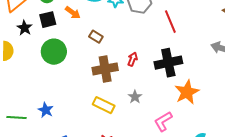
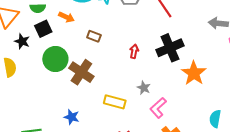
brown cross: (105, 69) -> (81, 72), moved, turned -35
blue star: (46, 110) -> (72, 117), moved
pink L-shape: (163, 121) -> (158, 108), moved

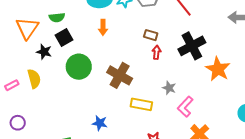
orange arrow: (66, 17) -> (103, 27), moved, turned 70
brown rectangle: (94, 36) -> (151, 35), moved
brown cross: (81, 72) -> (120, 75), moved

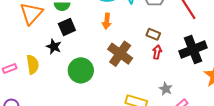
black star: (44, 52) -> (54, 47), moved
green circle: (79, 67) -> (81, 70), moved
brown cross: (120, 75) -> (120, 54), moved

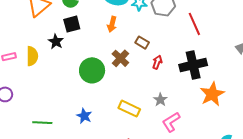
brown rectangle: (153, 34) -> (142, 43), moved
brown cross: (120, 54) -> (120, 58), size x0.7
green circle: (81, 70) -> (92, 70), moved

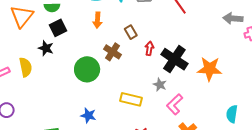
brown rectangle: (142, 43) -> (131, 32), turned 40
black cross: (193, 65) -> (174, 59), moved, turned -32
orange star: (212, 94) -> (210, 69), turned -30

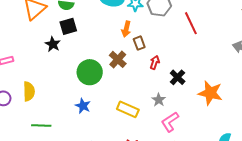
orange arrow: (97, 20) -> (126, 29), moved
black cross: (174, 59) -> (178, 77), size x0.6
yellow semicircle: (26, 67) -> (29, 91), moved
blue star: (88, 115) -> (83, 106), moved

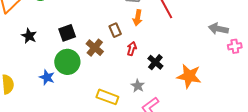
black square: (68, 26) -> (67, 33), moved
orange arrow: (126, 29) -> (138, 18), moved
blue star: (83, 106) -> (47, 77), moved

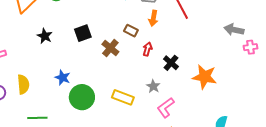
brown rectangle: (115, 30) -> (131, 31), turned -40
green circle: (67, 62) -> (82, 97), moved

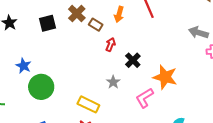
brown cross: (110, 48) -> (77, 13), moved
yellow rectangle: (123, 97) -> (88, 104), moved
pink L-shape: (166, 108) -> (145, 98), moved

